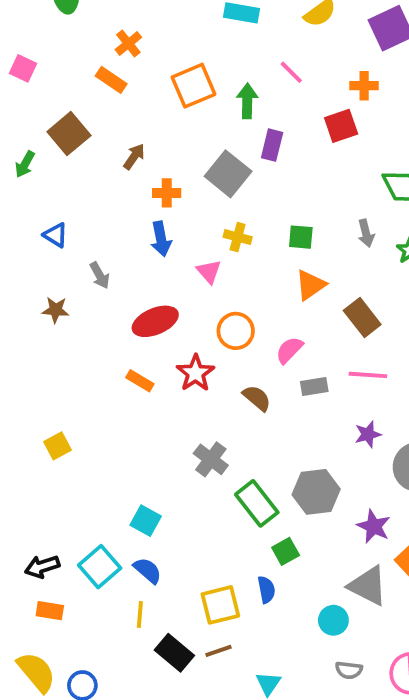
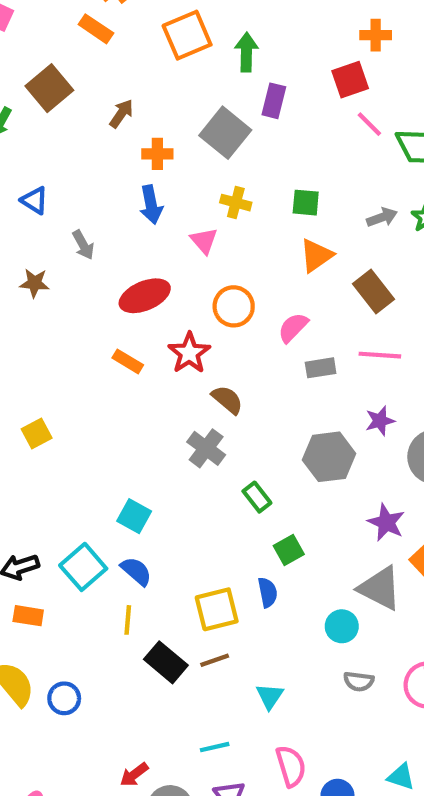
pink line: (291, 72) -> (369, 124), moved
gray arrow: (366, 233) -> (382, 217), moved, turned -96
brown semicircle: (257, 398) -> (227, 400), moved
gray hexagon: (316, 492) -> (329, 457), moved
green rectangle: (257, 503) -> (257, 497), size x0.6

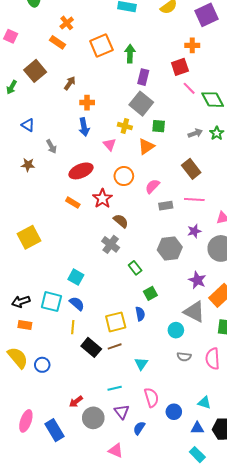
gray square: (225, 133) -> (141, 104), moved
orange triangle: (316, 256) -> (146, 146), moved
yellow square: (37, 433) -> (29, 237), size x1.6
cyan square: (83, 567) -> (51, 302), turned -35

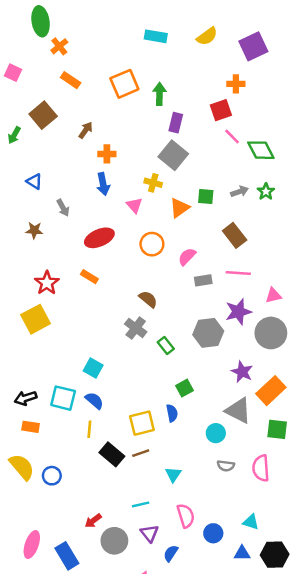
orange cross: (67, 23) -> (59, 46), moved
green square: (159, 126) -> (206, 197), moved
red star: (102, 198) -> (47, 283), moved
purple star: (194, 231) -> (238, 312), size x1.5
green rectangle: (135, 268) -> (166, 345), moved

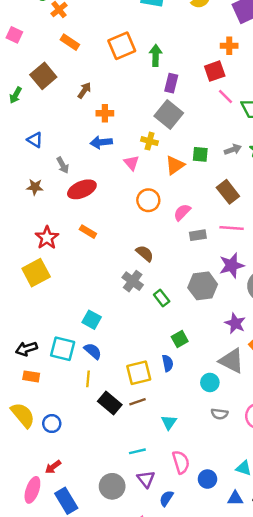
blue arrow: (103, 184) -> (101, 142), turned 95
red ellipse: (99, 238) -> (82, 189), moved
red arrow: (93, 521) -> (53, 467), moved

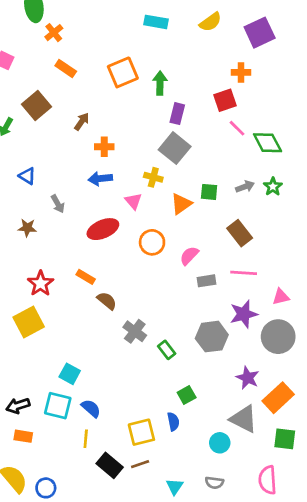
red ellipse: (82, 189) -> (103, 229), moved
brown semicircle: (145, 253) -> (107, 301), moved
cyan square: (92, 320) -> (70, 374), moved
gray semicircle: (220, 414) -> (214, 483), moved

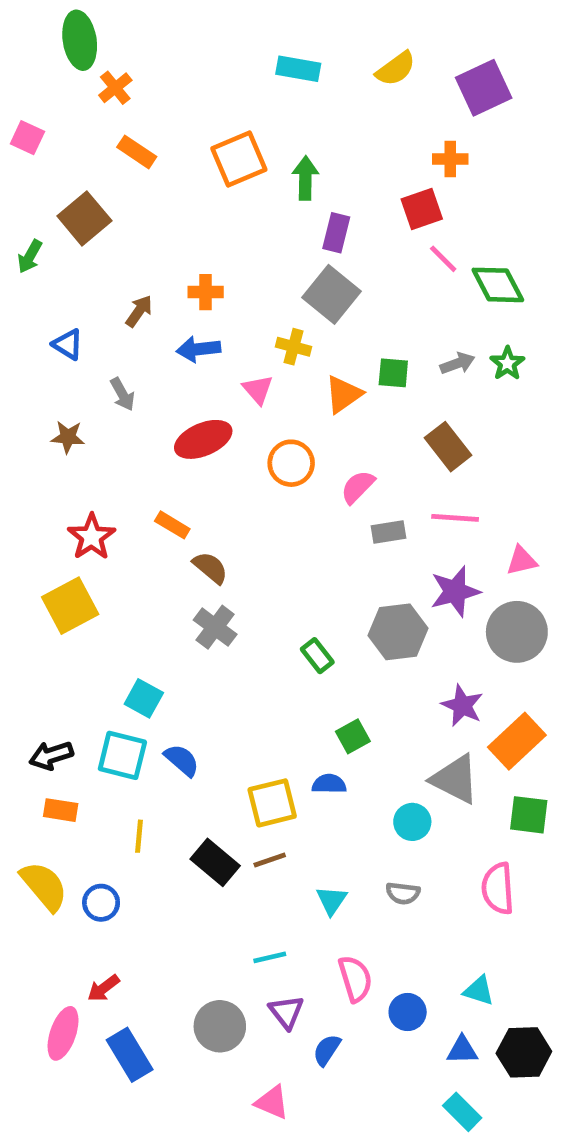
brown arrow: (82, 122) -> (139, 311), moved
gray cross: (135, 331) -> (215, 627), moved
blue semicircle: (173, 422) -> (329, 784), turned -78
yellow line: (86, 439) -> (139, 836), moved

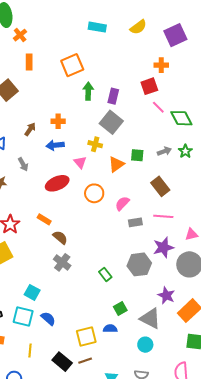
orange rectangle: (137, 152) -> (29, 62), turned 56
green arrow: (305, 178) -> (88, 91), moved
gray triangle: (455, 779) -> (150, 319), moved

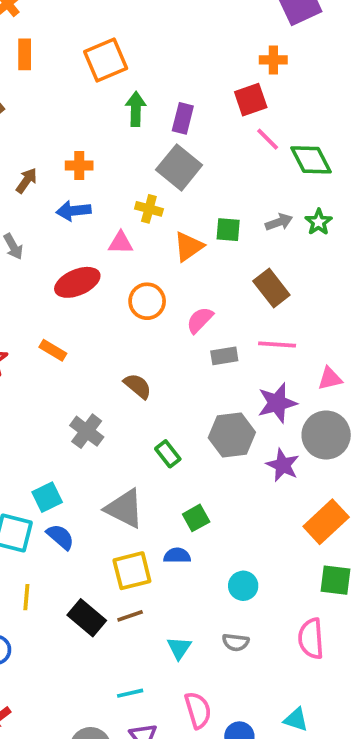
pink triangle: (80, 162) -> (121, 243), turned -48
brown semicircle: (60, 237) -> (138, 386), moved
cyan square: (32, 292) -> (47, 497), moved, turned 35
purple star: (166, 295) -> (283, 465), moved
gray triangle: (150, 319) -> (124, 509), moved

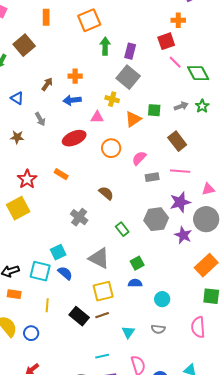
blue semicircle: (177, 556) -> (135, 283), moved

